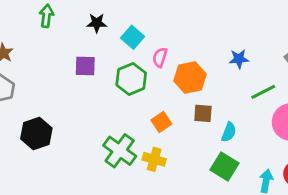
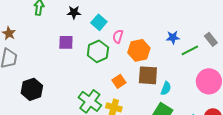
green line: (263, 92) -> (190, 50), moved
brown square: (203, 113) -> (148, 75), size x1.5

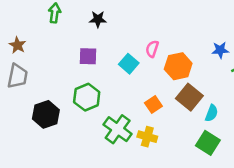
cyan square: (99, 22) -> (129, 64), moved
green hexagon: (98, 51) -> (87, 97), moved
brown square: (148, 75) -> (189, 97), turned 35

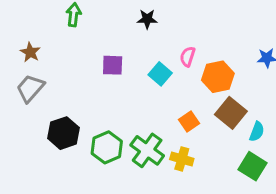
black star: (98, 19) -> (147, 19), moved
gray trapezoid: (17, 76) -> (30, 88), turned -150
green hexagon: (87, 97) -> (107, 147), moved

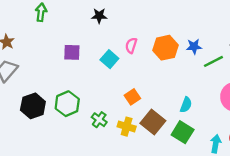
orange hexagon: (218, 77) -> (165, 48), moved
brown square: (231, 113) -> (153, 122), moved
green hexagon: (107, 147) -> (67, 104), moved
green cross: (147, 150) -> (99, 120), size x0.6

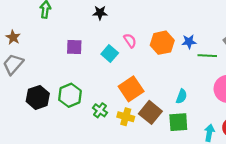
pink semicircle: (131, 45) -> (130, 41), turned 128
green line: (213, 61) -> (207, 56), turned 30
orange square: (132, 97) -> (131, 89), size x1.6
green square: (183, 132) -> (178, 122), turned -36

